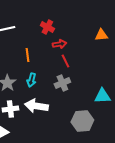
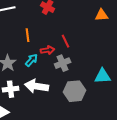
red arrow: (59, 44) -> (48, 50), moved
cyan arrow: (31, 80) -> (32, 60), turned -152
gray hexagon: (82, 121) -> (75, 91), moved

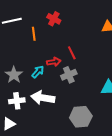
orange line: (28, 35) -> (34, 34), moved
gray hexagon: (75, 91) -> (81, 117), moved

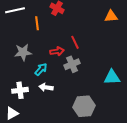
cyan arrow: (38, 72) -> (41, 69), moved
gray star: (14, 75) -> (23, 52), moved, turned 30
white arrow: (43, 98) -> (46, 87), size x0.6

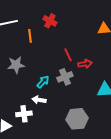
red arrow: (57, 51) -> (85, 64), moved
cyan arrow: (41, 69) -> (43, 82), moved
white cross: (20, 90) -> (24, 114), moved

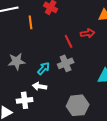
red arrow: (85, 64) -> (88, 33), moved
gray star: (16, 65) -> (17, 61), moved

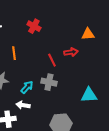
orange line: (31, 22) -> (14, 53), moved
gray cross: (66, 63) -> (49, 82), turned 35

